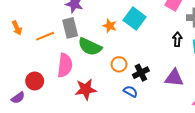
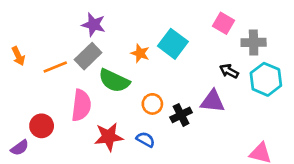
gray rectangle: (70, 28) -> (88, 56), turned 60
black arrow: (177, 39) -> (229, 71), turned -64
purple triangle: (174, 78) -> (213, 101), moved
blue semicircle: (130, 91) -> (146, 140), moved

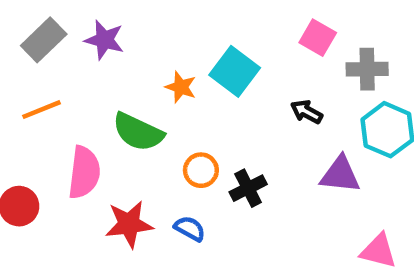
gray rectangle: (88, 56) -> (44, 40), moved
black arrow: (229, 71) -> (306, 112), moved
purple triangle: (213, 101) -> (340, 175), moved

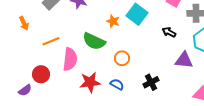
orange line: (41, 110) -> (51, 41), moved
black cross: (248, 188) -> (151, 82), moved

